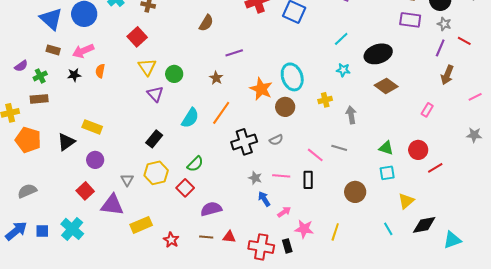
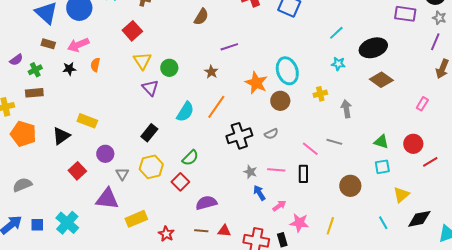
purple circle: (95, 160) -> (105, 154), moved
red square: (85, 191) -> (77, 171), moved

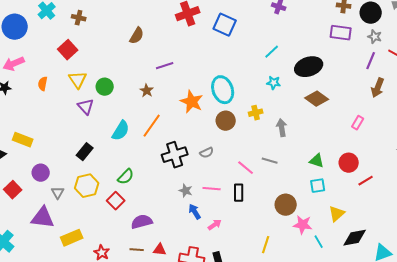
orange semicircle: (95, 65) -> (43, 84), moved
brown circle: (280, 101) -> (226, 121), moved
pink star: (299, 223) -> (303, 225), moved

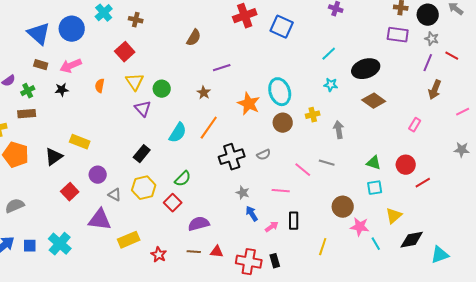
pink line: (212, 189) -> (281, 191), moved
gray triangle: (58, 193) -> (115, 195), turned -32
black rectangle: (239, 193) -> (294, 221), moved

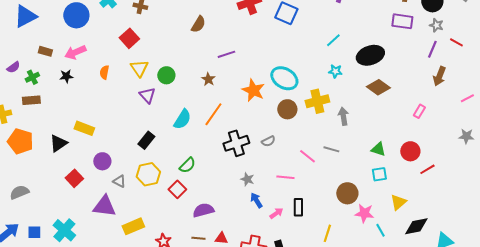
blue triangle: (39, 34) -> (25, 16), moved, turned 50
cyan ellipse: (280, 92) -> (284, 78), turned -40
yellow cross: (313, 115) -> (317, 101), size x1.6

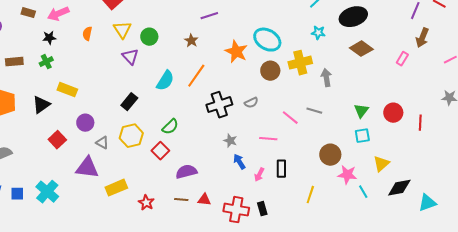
green cross: (32, 77) -> (46, 62), moved
pink rectangle: (419, 111) -> (402, 59), moved
green triangle: (378, 149) -> (361, 111), turned 49
red line: (427, 169) -> (420, 123), moved, turned -56
pink arrow: (276, 213) -> (259, 175), turned 152

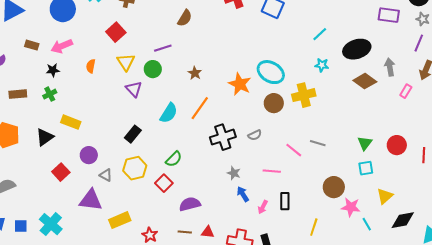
purple line: (209, 16) -> (163, 48), moved
gray arrow: (326, 78) -> (390, 67), moved

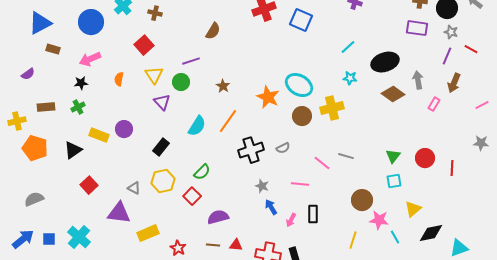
brown rectangle: (32, 45) -> (53, 49), moved
purple circle: (89, 155) -> (124, 129), moved
yellow line: (314, 227) -> (353, 240), moved

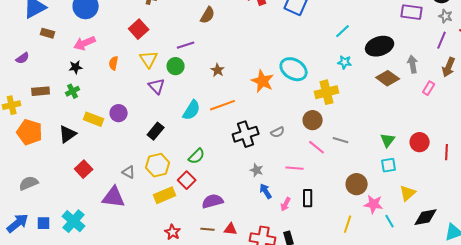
brown circle: (302, 116) -> (313, 120), moved
orange line: (228, 121) -> (223, 105), turned 35
yellow rectangle: (148, 233) -> (165, 195), moved

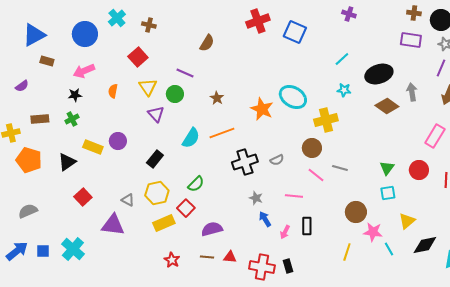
purple line: (186, 45) -> (185, 73), turned 42
pink rectangle: (429, 88) -> (435, 136), moved, size x1.6

